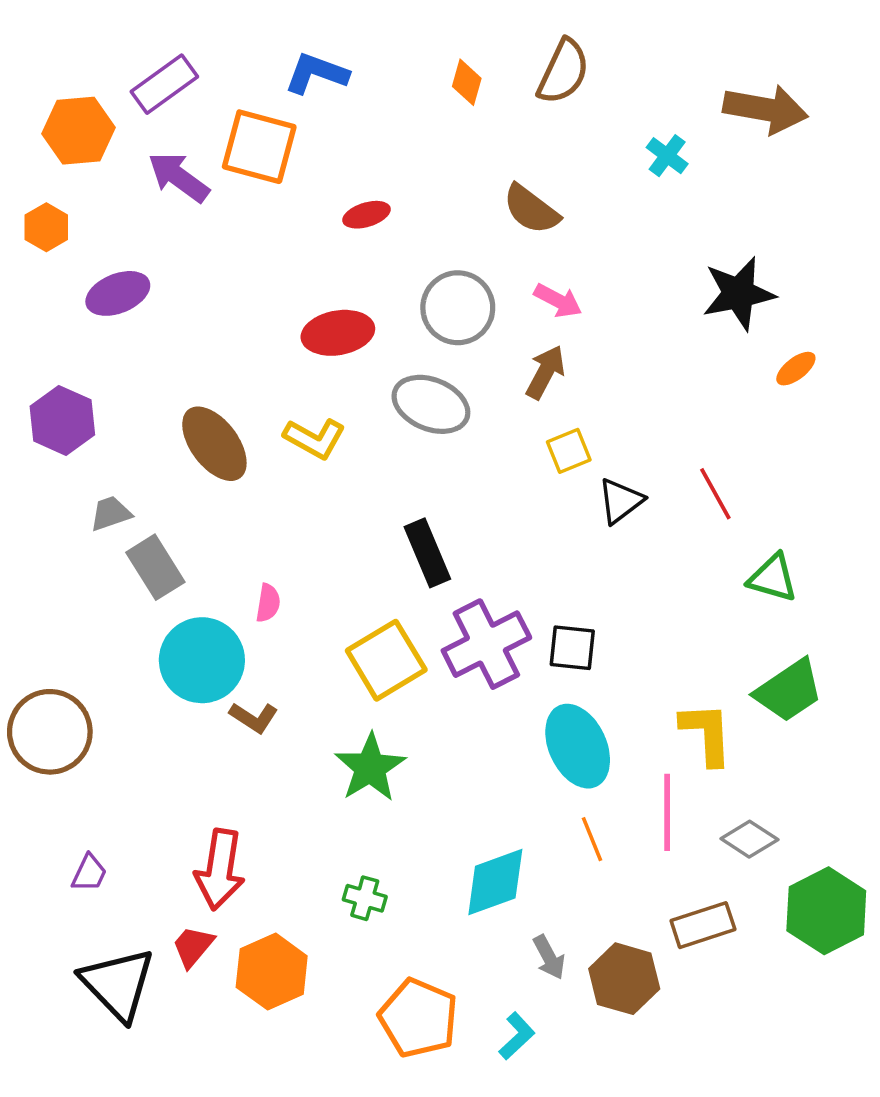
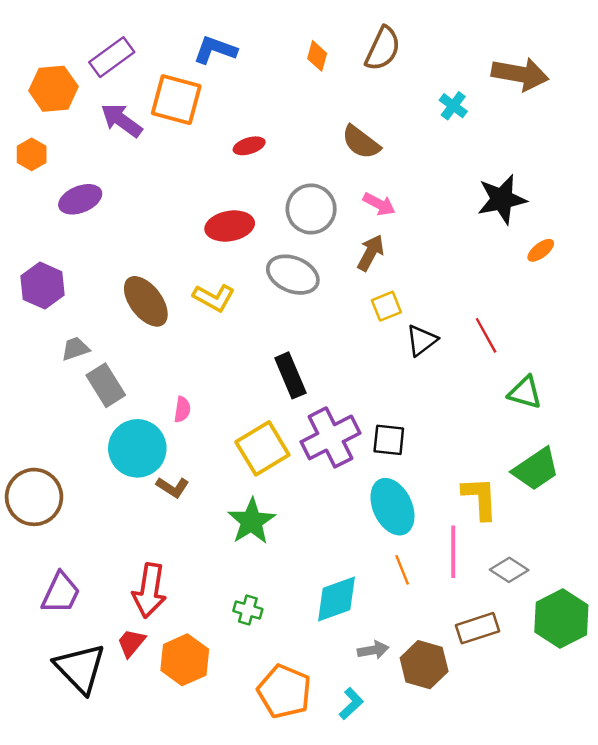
purple trapezoid: (89, 873) -> (61, 593), size x1.6
gray arrow: (549, 957) -> (373, 650), turned -72

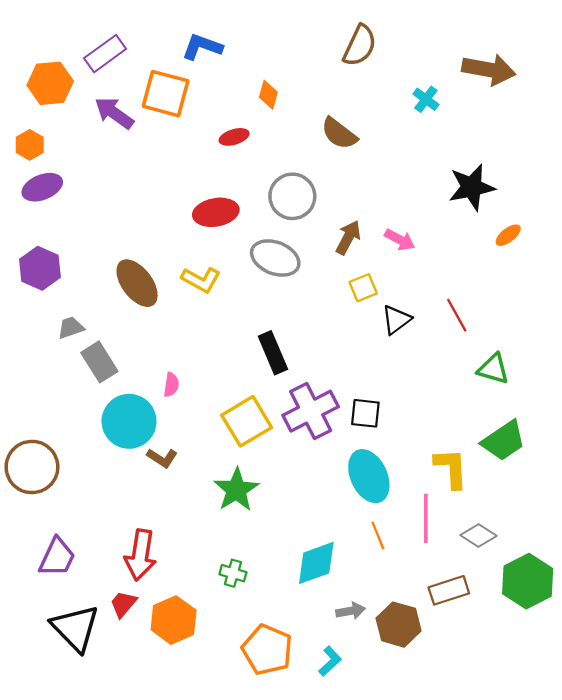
orange diamond: (317, 56) -> (268, 95), moved
purple ellipse: (80, 199) -> (42, 187), moved
pink arrow: (379, 204) -> (400, 240), moved

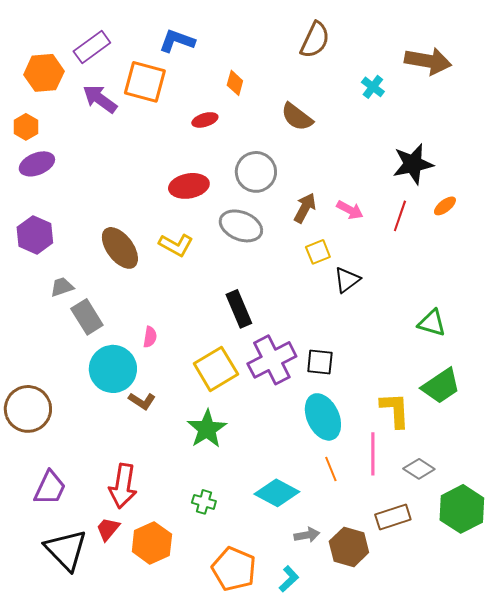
red line: (457, 315) -> (400, 216), moved, turned 48
cyan diamond: (316, 563) -> (277, 493), turned 48

